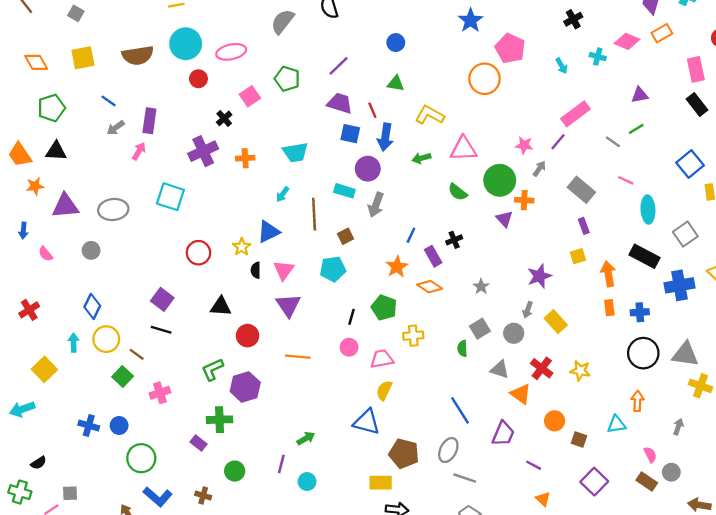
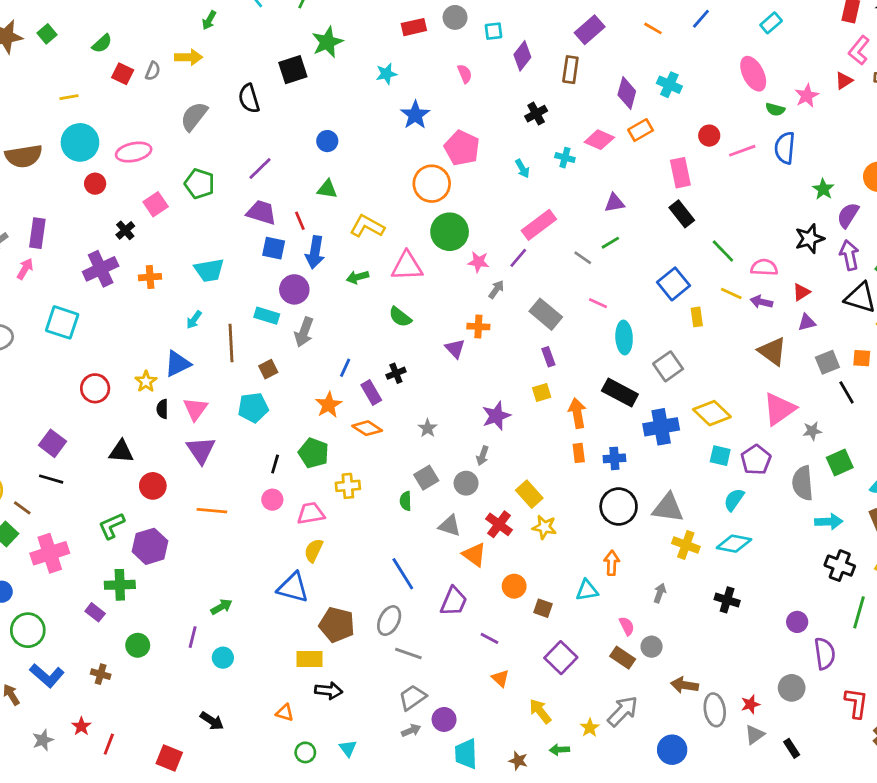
green circle: (500, 180) -> (450, 232), moved
yellow rectangle: (556, 322) -> (529, 494), moved
pink cross: (160, 393) -> (50, 553), size x1.5

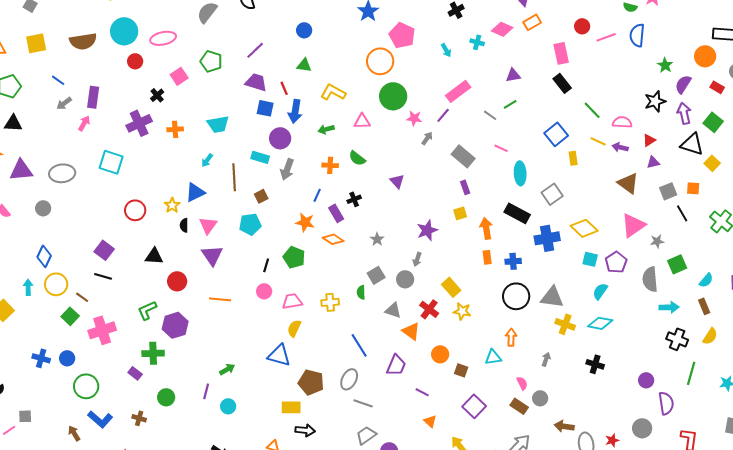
pink triangle: (407, 266) -> (362, 121), size x0.7
orange cross: (478, 327) -> (330, 165), moved
orange star: (329, 405) -> (305, 222), turned -30
yellow cross: (348, 486) -> (330, 302), moved

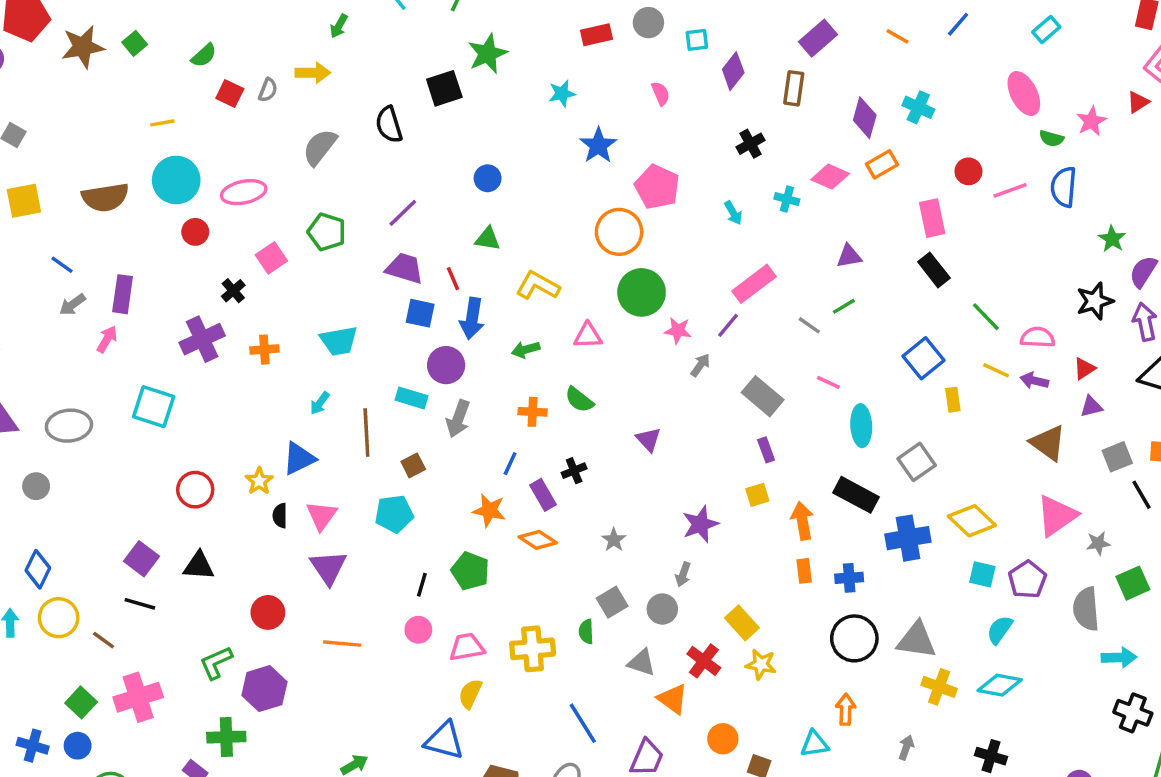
black triangle: (154, 256) -> (199, 566), moved
yellow cross: (330, 302) -> (533, 649), size x1.4
green square: (70, 316) -> (81, 702), moved

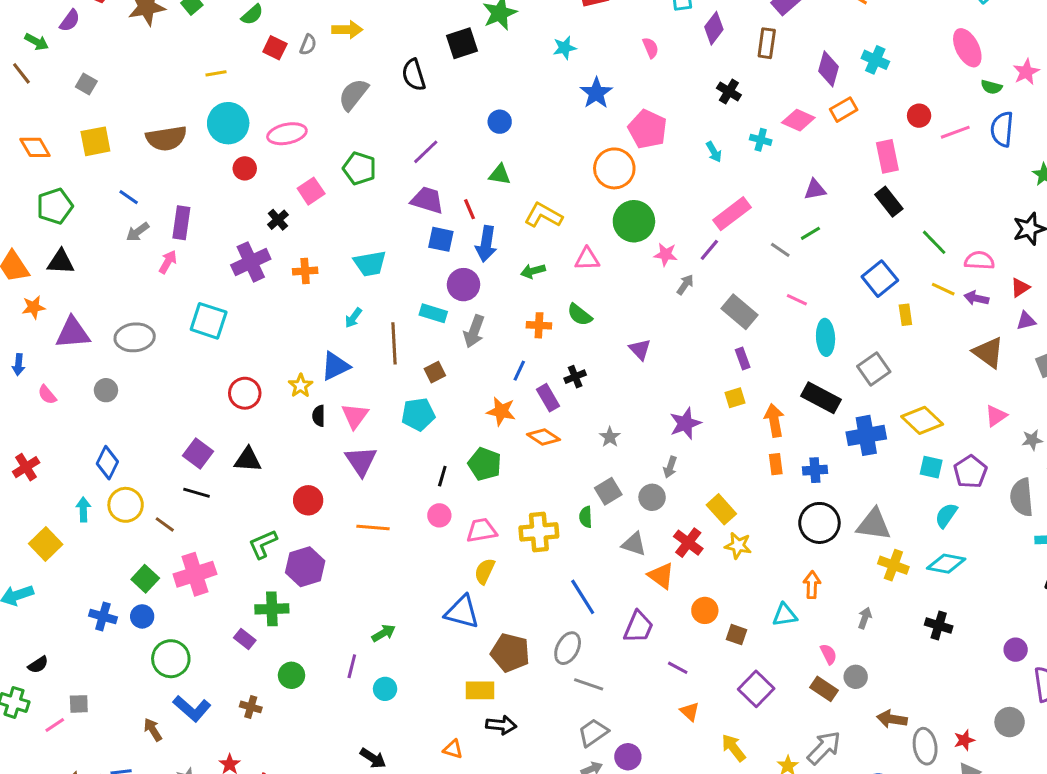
black cross: (751, 144) -> (729, 91), turned -30
pink triangle: (1057, 516) -> (996, 416), size x0.6

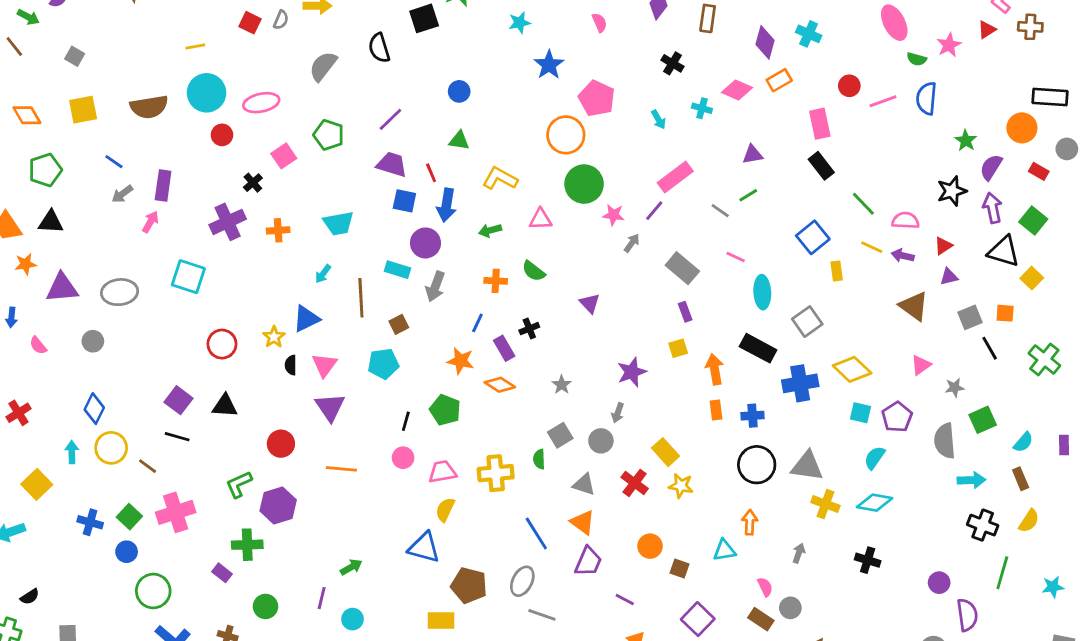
orange triangle: (661, 576) -> (583, 522), moved
blue cross: (103, 616) -> (90, 522), moved

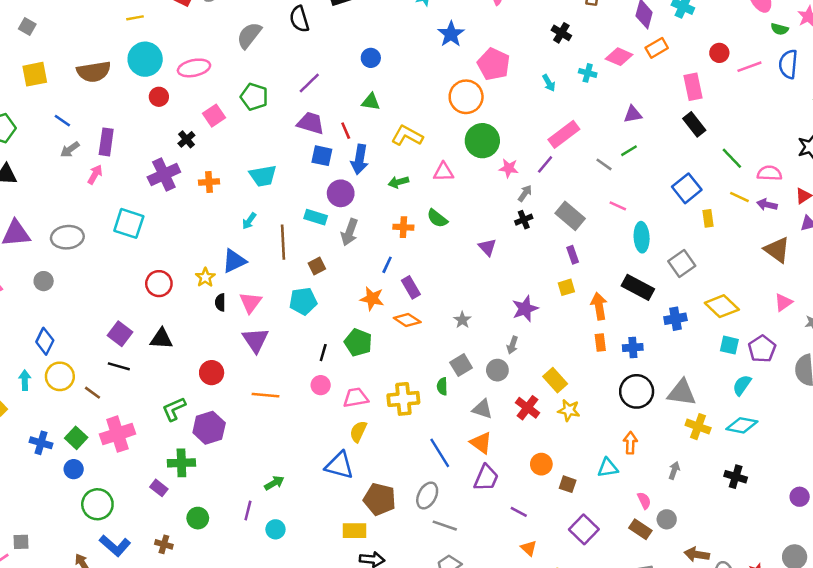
black cross: (529, 329) -> (524, 220), moved
blue cross: (800, 383) -> (675, 319), size x0.7

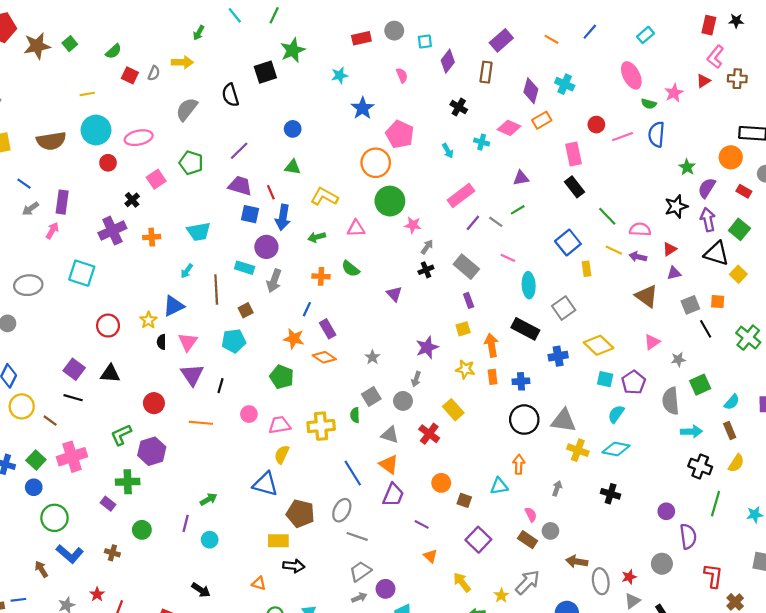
purple line: (545, 164) -> (473, 223), moved
black line: (323, 353) -> (221, 386), moved
yellow star: (569, 410) -> (465, 369), moved

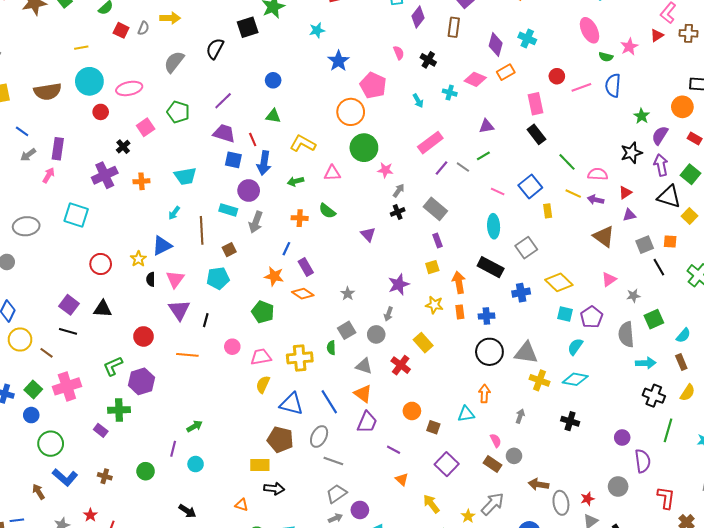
pink semicircle: (402, 75) -> (399, 53), moved
black semicircle: (230, 95) -> (215, 49), turned 45
pink line: (508, 258) -> (498, 192), moved
blue triangle: (265, 484) -> (291, 404), moved
green circle: (142, 530) -> (146, 471), moved

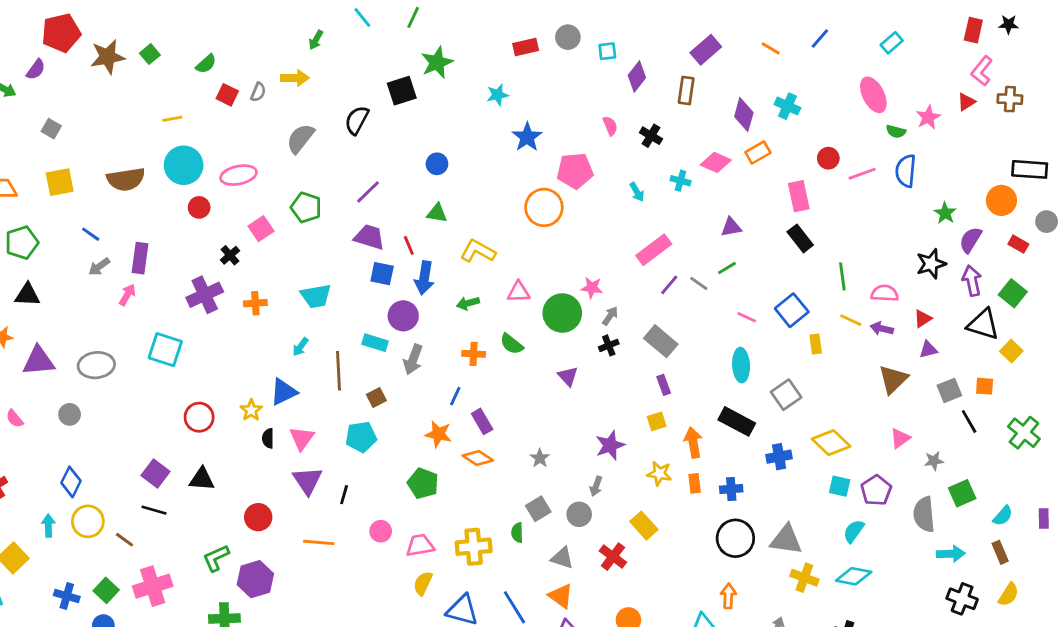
pink pentagon: (373, 85) -> (575, 171), turned -30
green circle: (364, 148) -> (562, 313), moved
green line: (567, 162) -> (842, 276), turned 36
brown triangle: (604, 236) -> (893, 379), turned 40

